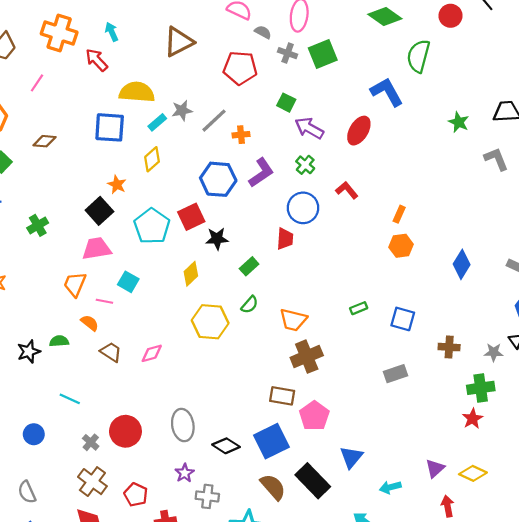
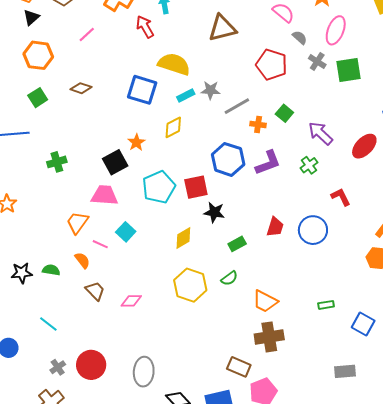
green square: (286, 103) -> (284, 113), moved
blue circle: (303, 208) -> (313, 230), moved

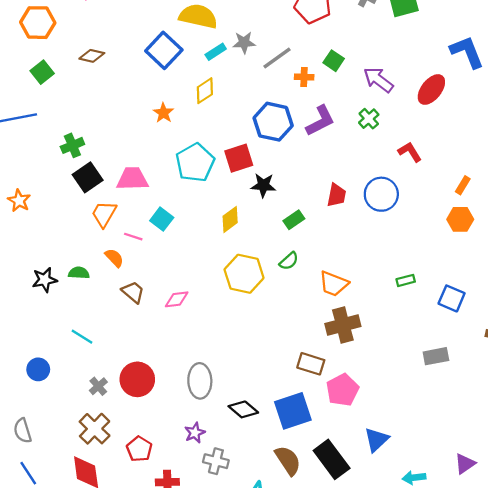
blue square: (142, 90) -> (164, 50), turned 32
black square: (115, 162) -> (88, 177), moved

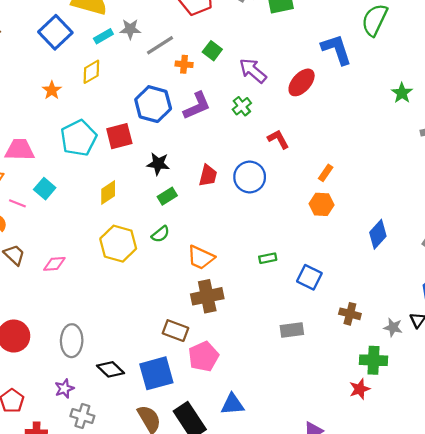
black star: (263, 185) -> (158, 164), moved
blue triangle: (376, 440) -> (232, 404), turned 35

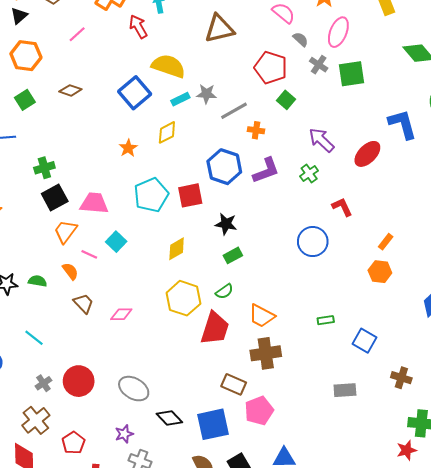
green square: (212, 51) -> (286, 100), moved
red trapezoid: (208, 176) -> (215, 328), moved, size x1.6
gray ellipse: (72, 341) -> (134, 389), turned -64

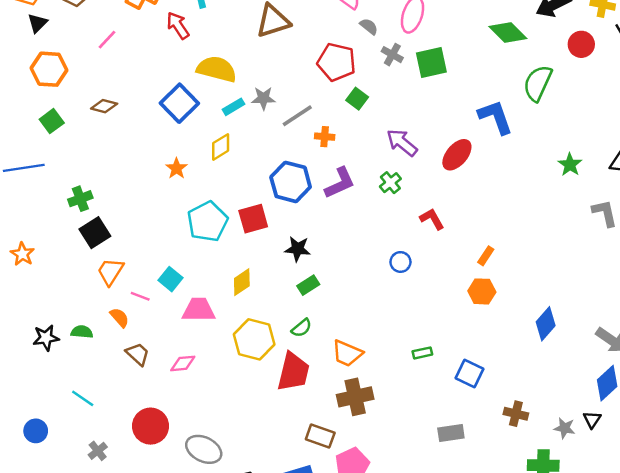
pink trapezoid: (94, 203) -> (199, 310), moved
blue circle: (313, 242) -> (400, 262), size x0.6
red circle: (79, 381) -> (151, 426), moved

